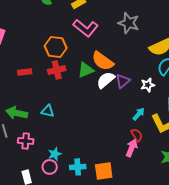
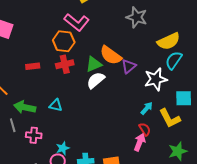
pink L-shape: (86, 28) -> (77, 22), moved
white semicircle: (106, 80) -> (96, 80), moved
purple triangle: (123, 81) -> (129, 66), moved
white star: (148, 85) -> (156, 79), size x1.6

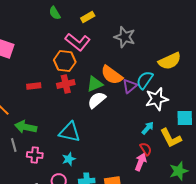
gray star: (137, 17) -> (125, 37), moved
cyan semicircle: (174, 60) -> (145, 80), moved
cyan triangle: (56, 105) -> (70, 132), moved, size x1.6
cyan star: (63, 148) -> (69, 159), moved

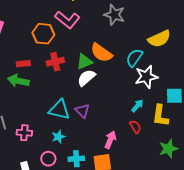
orange hexagon: (65, 61) -> (43, 34), moved
purple triangle: (130, 86) -> (82, 111), moved, turned -35
green arrow: (26, 127) -> (18, 81), moved
yellow L-shape: (171, 138) -> (160, 116), turned 35
pink arrow: (141, 162) -> (110, 140), moved

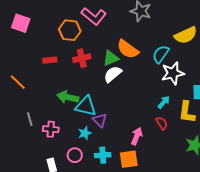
green arrow: (18, 81) -> (68, 97), moved
purple triangle: (82, 111) -> (100, 120), moved

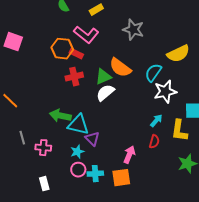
red rectangle: (50, 60) -> (76, 54), moved, turned 32
red semicircle: (162, 123) -> (154, 142), turned 48
pink circle: (75, 155) -> (78, 170), moved

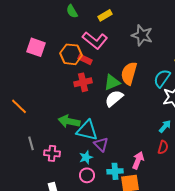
pink square: (13, 42) -> (36, 47), moved
orange semicircle: (120, 68) -> (129, 73), turned 70
cyan cross: (95, 174) -> (115, 171), moved

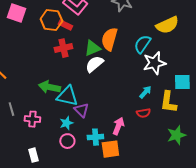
red semicircle: (163, 147) -> (143, 113), turned 64

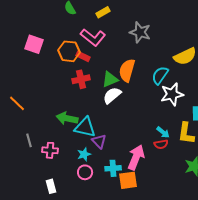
cyan arrow: (145, 92) -> (163, 132), moved, turned 88
pink arrow: (118, 126) -> (136, 157), size x1.4

